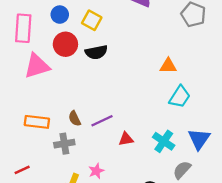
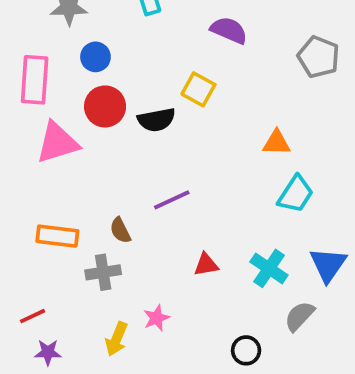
yellow square: (92, 20) -> (198, 89), moved
purple line: (102, 121) -> (172, 200), moved

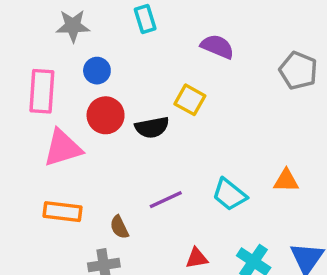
orange triangle: (277, 143) -> (286, 181), moved
cyan trapezoid: (296, 194) -> (229, 194), moved, turned 96
orange rectangle: (57, 236) -> (63, 212), moved

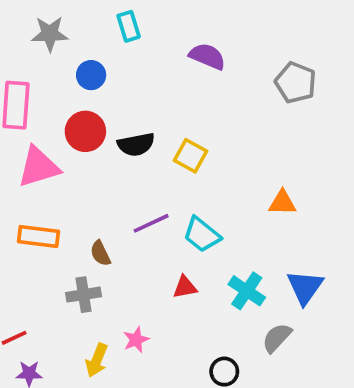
blue circle: (97, 71) -> (91, 75), moved
yellow square: (190, 100) -> (190, 156), moved
cyan trapezoid: (229, 194) -> (202, 235), moved

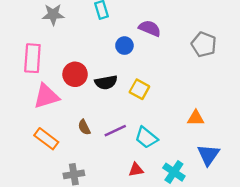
blue circle: (91, 75) -> (124, 46), moved
orange rectangle: (38, 236) -> (46, 139), turned 30
brown semicircle: (100, 253) -> (84, 127), moved
blue triangle: (305, 287) -> (208, 155), moved

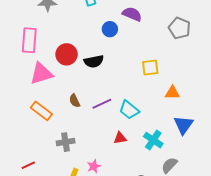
yellow square: (139, 89) -> (150, 67), moved, turned -36

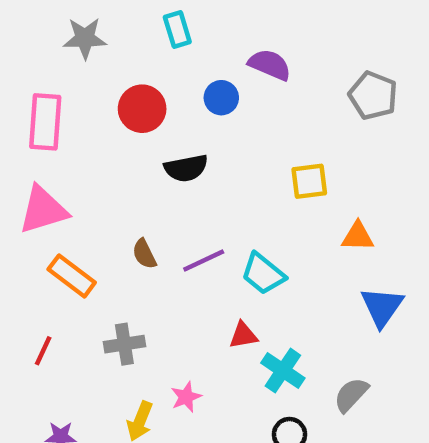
red circle: (67, 54) -> (142, 109), moved
pink triangle: (41, 74) -> (43, 210), moved
cyan cross: (153, 140) -> (283, 371), moved
red line: (28, 165) -> (43, 351), moved, turned -40

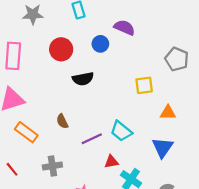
gray pentagon: (373, 95) -> (177, 59), moved
purple line: (204, 261) -> (92, 139), moved
blue triangle: (382, 307) -> (163, 147), moved
red line: (43, 351) -> (12, 169), turned -64

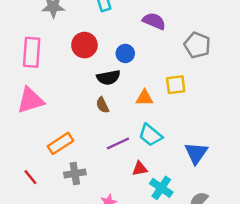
blue circle: (100, 44) -> (125, 53), moved
gray pentagon: (177, 59) -> (197, 45), moved
orange triangle: (168, 113) -> (144, 98), moved
brown semicircle: (62, 121) -> (102, 105), moved
orange rectangle: (26, 132) -> (60, 143), moved, turned -70

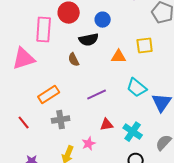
pink rectangle: (32, 52) -> (44, 30), moved
brown semicircle: (102, 105) -> (74, 60), moved
cyan trapezoid: (150, 135) -> (137, 88), moved
red triangle: (140, 169) -> (107, 125), moved

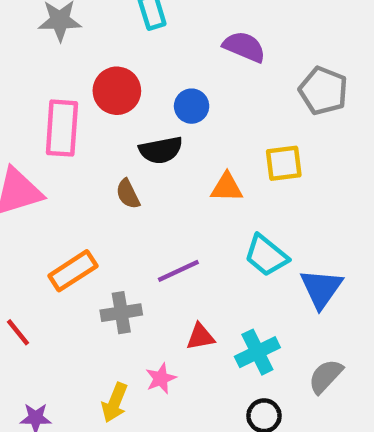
gray cross: (61, 120) -> (121, 313), moved
cyan cross: (133, 132) -> (257, 352), turned 30

